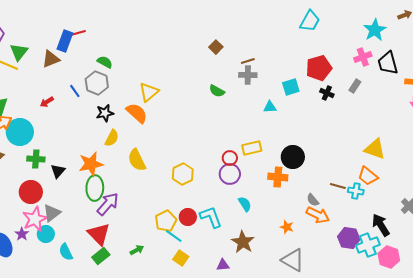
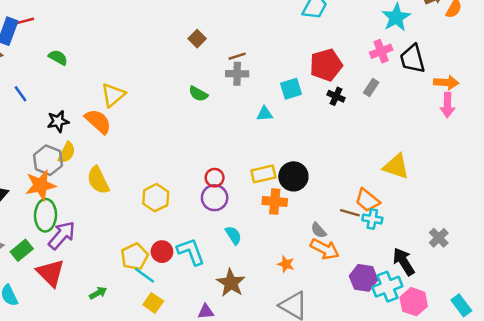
gray hexagon: (97, 83) -> (48, 160), moved
yellow rectangle: (252, 148) -> (263, 174), moved
orange trapezoid: (368, 176) -> (367, 200), moved
green rectangle: (101, 256) -> (22, 250), moved

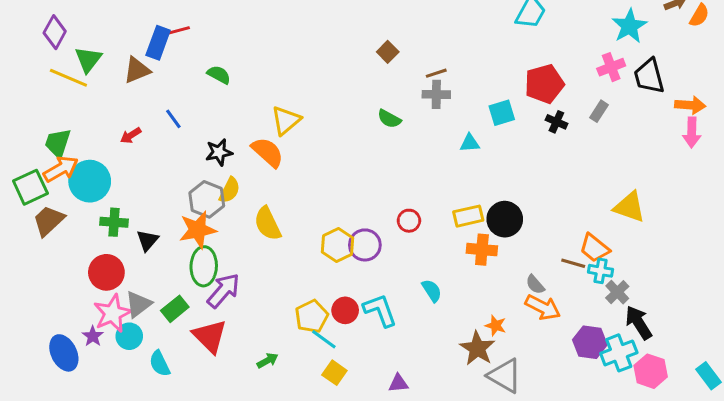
purple circle: (215, 198) -> (365, 245), moved
gray cross: (439, 238) -> (617, 292), moved
brown star: (231, 283) -> (477, 348), moved

